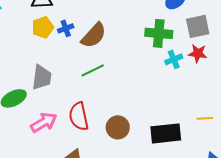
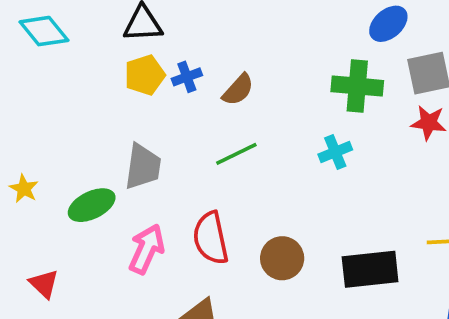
brown semicircle: (94, 35) -> (238, 90), size x0.7
cyan cross: (174, 59) -> (335, 152), moved
pink arrow: (44, 122) -> (147, 249), turned -36

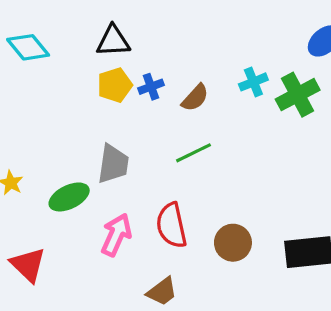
green cross: (357, 86) -> (298, 95), turned -33
cyan cross: (335, 152) -> (253, 82), moved
red triangle: (44, 284) -> (28, 265), size x1.4

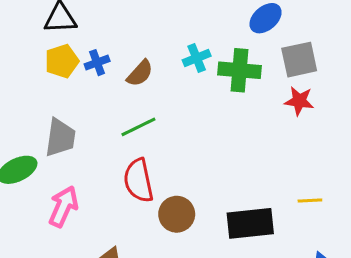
green cross: (298, 95) -> (239, 70), turned 33
red semicircle: (171, 225) -> (138, 181), moved

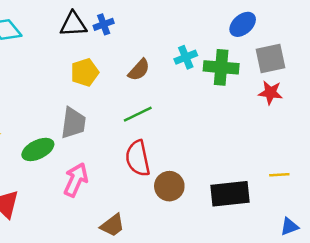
yellow pentagon: (62, 61) -> (85, 72), moved
blue cross: (97, 63) -> (104, 24), moved

